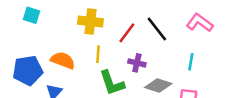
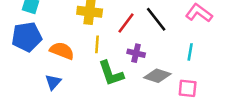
blue pentagon: (28, 70) -> (27, 37), moved

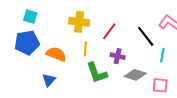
black line: (156, 19) -> (146, 36), moved

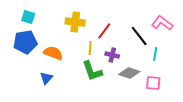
yellow line: (85, 49) -> (90, 48), moved

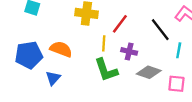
blue pentagon: (25, 42) -> (29, 55), moved

